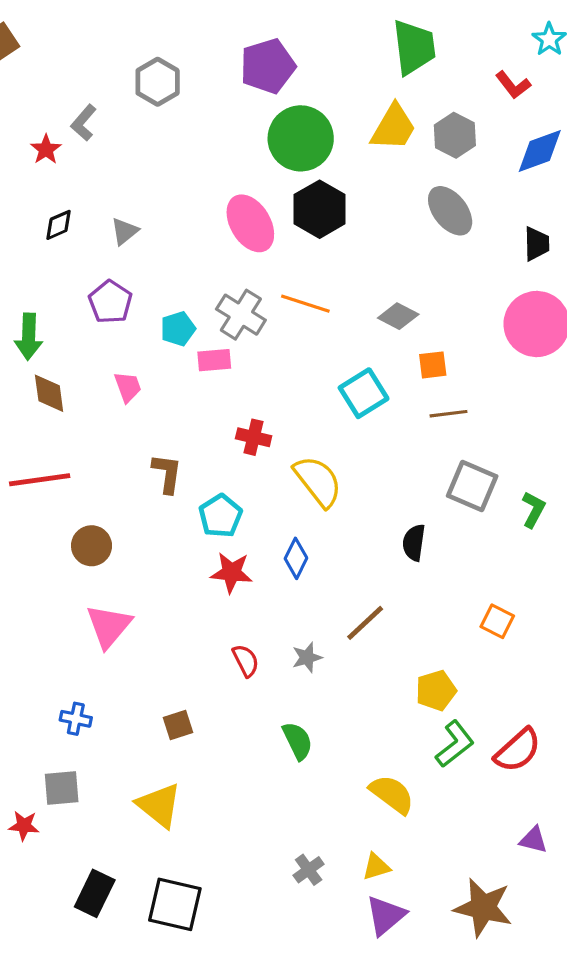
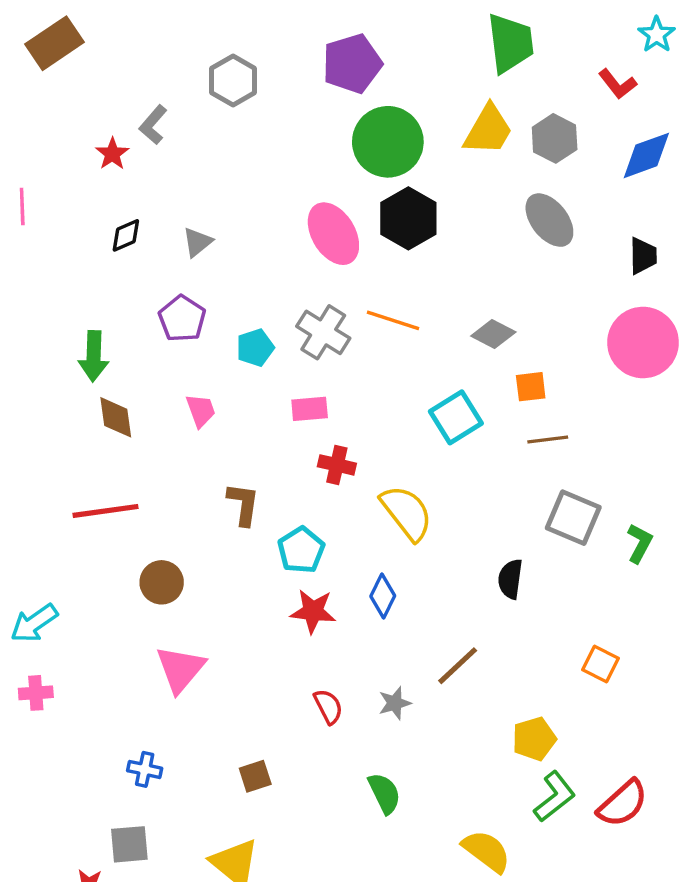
pink rectangle: (214, 360) -> (310, 409), moved

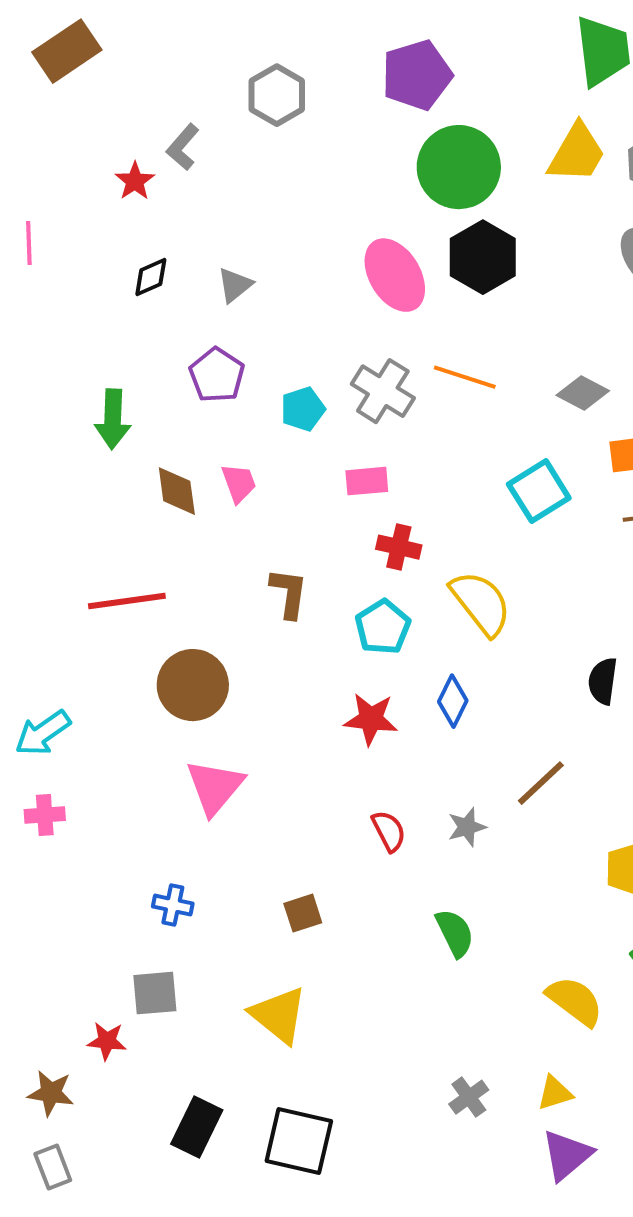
brown diamond: (116, 417) -> (177, 491), moved
cyan pentagon: (301, 550) -> (383, 627), moved
brown circle: (162, 582) -> (193, 685), size x1.4

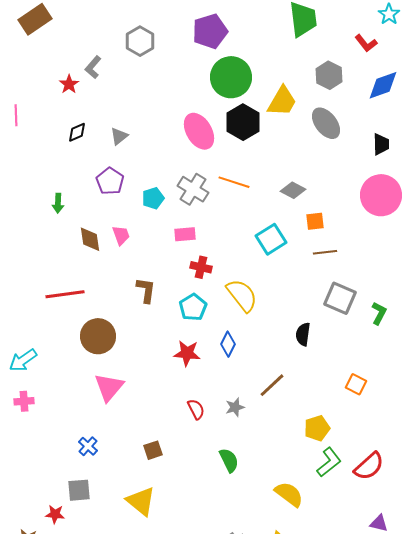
yellow trapezoid: (577, 153) -> (282, 101), moved
green arrow: (113, 419) -> (58, 203), size x0.7
blue cross: (173, 905) -> (88, 446), turned 30

